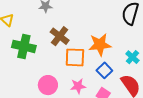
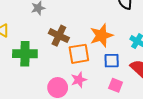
blue square: (104, 70) -> (112, 61), turned -35
pink star: (78, 86) -> (79, 80), moved

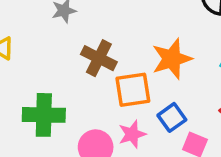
green cross: (25, 54) -> (44, 115), moved
blue square: (112, 61) -> (172, 117), moved, turned -35

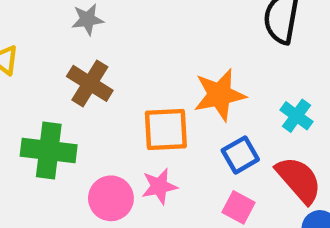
brown cross: (99, 58) -> (90, 83), moved
blue square: (172, 117) -> (240, 155), moved

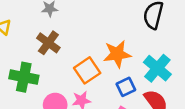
cyan cross: (296, 116) -> (157, 68), size x1.6
orange square: (166, 129) -> (87, 70), turned -35

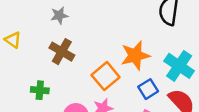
green cross: (24, 77) -> (40, 90), size x0.6

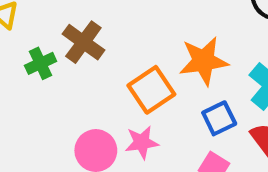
green cross: (40, 90) -> (41, 63), moved, turned -36

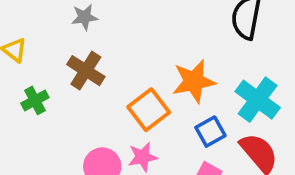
green cross: (41, 63) -> (35, 100), moved

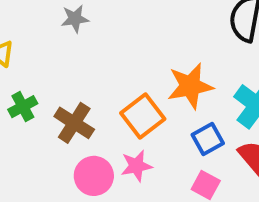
brown cross: (86, 71) -> (74, 123), moved

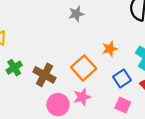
gray star: (75, 19) -> (76, 14), moved
orange star: (190, 86) -> (110, 49), size x0.6

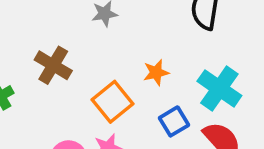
brown cross: (44, 75) -> (53, 65), moved

